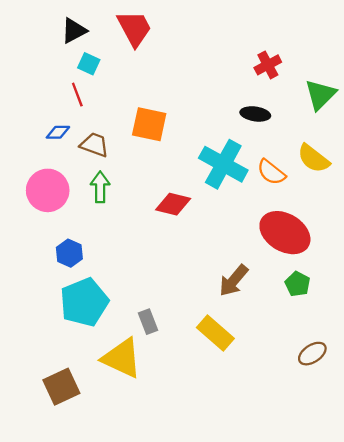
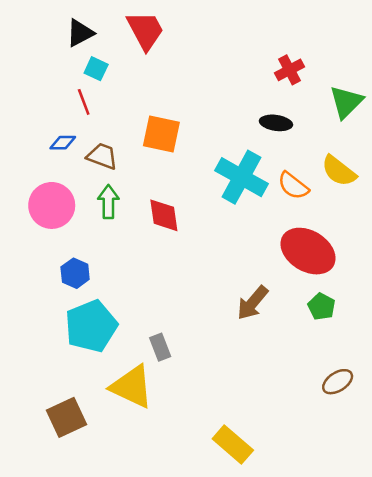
red diamond: (173, 204) -> (164, 215), moved, turned 68
yellow rectangle: (215, 333) -> (233, 445), moved

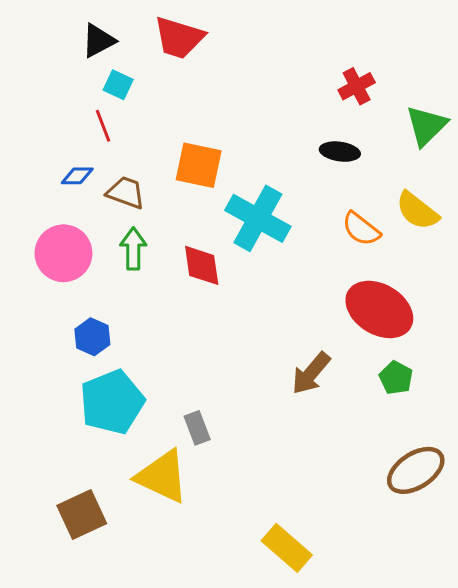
red trapezoid: (145, 30) -> (179, 38), turned 135
cyan cross: (241, 177) -> (258, 218), moved
brown ellipse: (338, 382) -> (416, 470), size x1.5

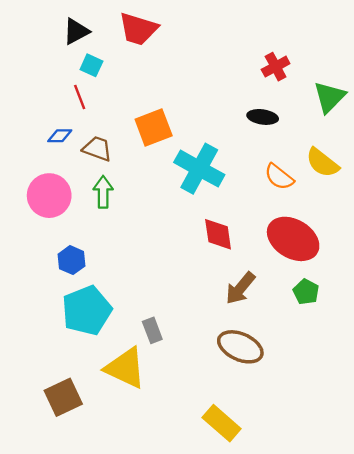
orange square: (199, 165) -> (154, 128), turned -33
red diamond: (202, 265) -> (218, 234), moved
brown ellipse: (416, 470) -> (240, 347), moved, turned 57

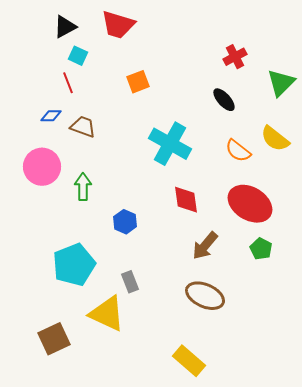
black ellipse: (263, 117) -> (224, 100), turned 40
orange square: (154, 128) -> (138, 82), moved, size x0.7
green arrow: (103, 192) -> (83, 187), moved
blue hexagon: (71, 260) -> (125, 222), moved

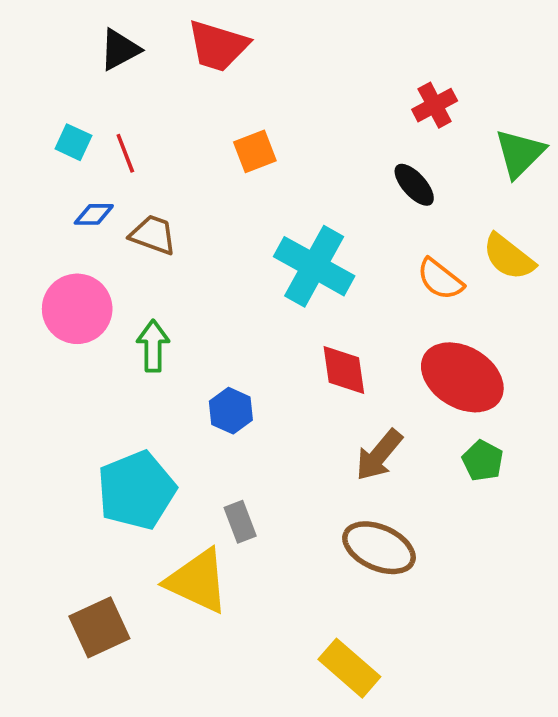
cyan square: (78, 56) -> (73, 142), moved

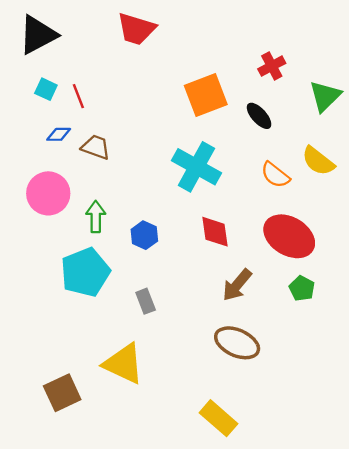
black triangle: (120, 50) -> (38, 35), moved, size x1.5
orange square: (255, 151) -> (206, 95), moved, size x1.6
blue hexagon: (231, 411) -> (144, 235), moved
cyan pentagon: (136, 490) -> (85, 272), moved
gray rectangle: (240, 522) -> (146, 301), moved

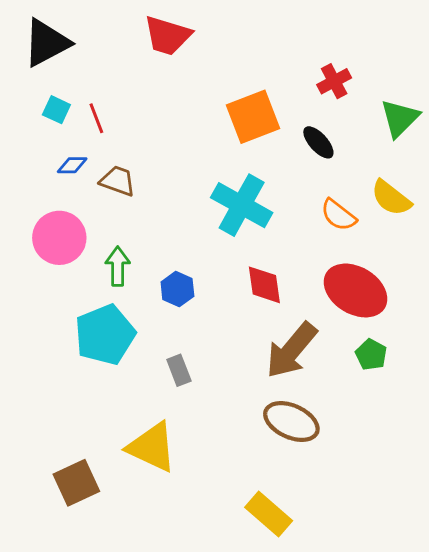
brown arrow: (237, 285) -> (291, 350), size x1.4

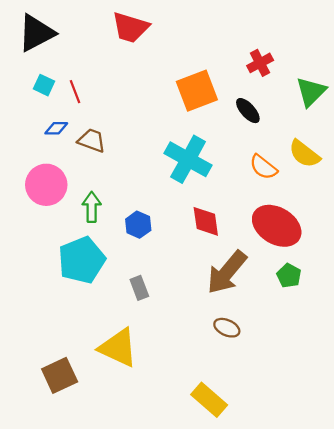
brown ellipse: (291, 422) -> (227, 328), size x0.6

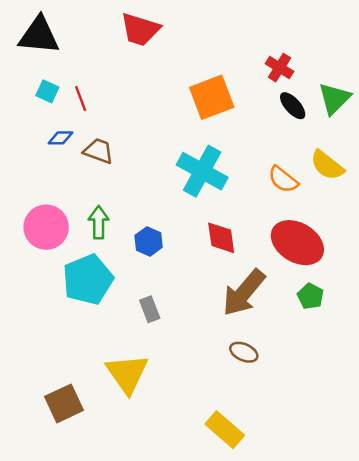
black triangle: (36, 33) -> (39, 35), turned 33
red cross: (260, 63) -> (280, 68), turned -30
black ellipse: (248, 111) -> (293, 106), moved
pink circle: (46, 185) -> (46, 227), moved
yellow triangle: (118, 348) -> (127, 374), turned 30

